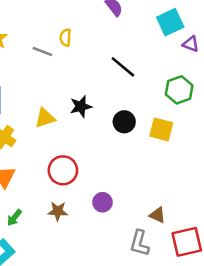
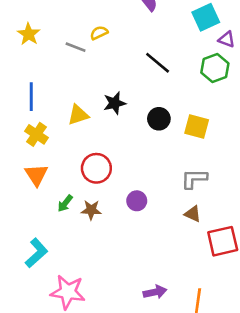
yellow semicircle: (65, 37) -> (99, 33), turned 60
green hexagon: (179, 90) -> (215, 68), moved
green arrow: (14, 218) -> (65, 203), moved
gray L-shape: (140, 243) -> (194, 179), moved, turned 76

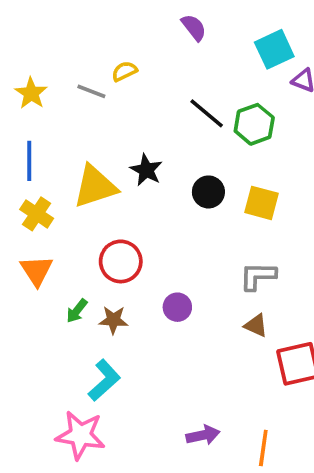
yellow star: (29, 34) -> (31, 93), moved
green hexagon: (215, 68) -> (254, 124), moved
black star: (115, 103) -> (146, 170), turned -30
yellow triangle: (78, 115) -> (95, 186), size x1.5
cyan L-shape: (36, 253) -> (104, 380), moved

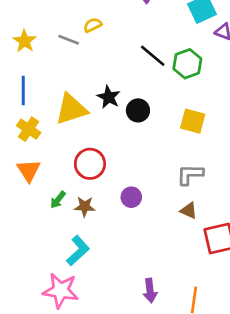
black circle: (208, 192) -> (138, 110), moved
purple arrow: (203, 435) -> (150, 291), turned 95

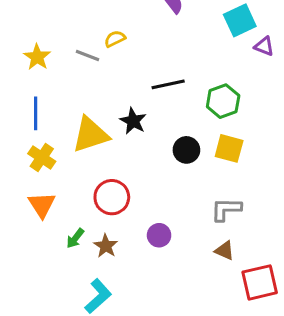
black line: (153, 56) -> (168, 84), moved, turned -52
green hexagon: (187, 64) -> (223, 101), moved
black circle: (138, 110) -> (186, 150), moved
brown star: (85, 207) -> (106, 246), turned 30

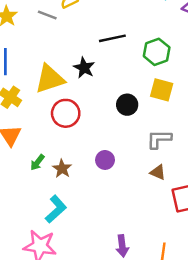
black circle: (186, 150) -> (127, 105), moved
red circle: (112, 197) -> (66, 113), moved

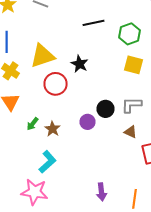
black star: (84, 68) -> (80, 64), moved
black circle: (127, 105) -> (106, 109), moved

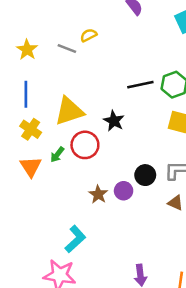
black line: (94, 23) -> (140, 85), moved
green arrow: (32, 124) -> (57, 155), moved
brown star: (52, 129) -> (98, 194), moved

